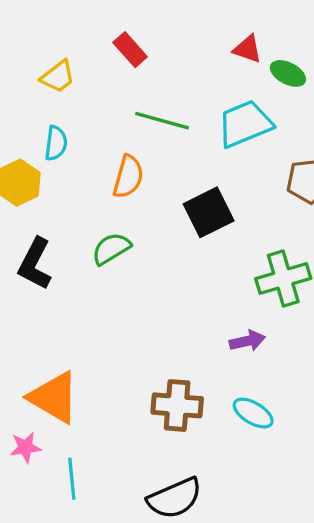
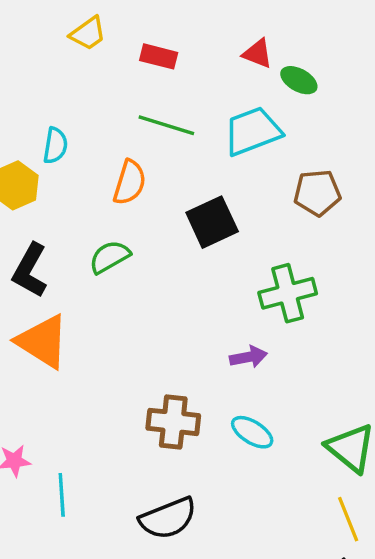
red rectangle: (130, 50) -> (159, 56), moved, turned -36
yellow trapezoid: (58, 77) -> (88, 33), moved
orange triangle: (54, 397) -> (43, 341), moved

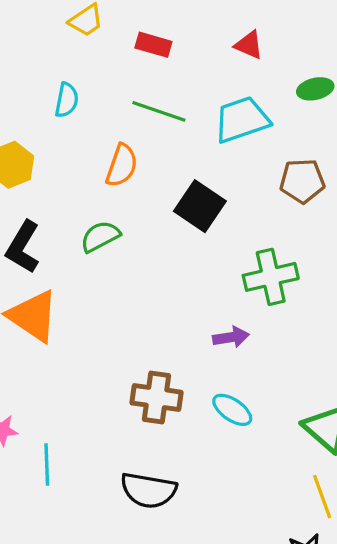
green ellipse: (299, 80) -> (315, 89), moved, turned -44
cyan semicircle: (55, 146) -> (67, 100), moved
black square: (212, 222) -> (200, 206), turned -33
black semicircle: (168, 518) -> (148, 490), turned 30

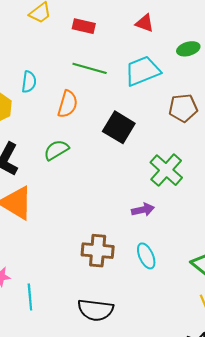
cyan semicircle: (67, 100) -> (29, 82), moved
green cross: (271, 277) -> (166, 170), turned -32
cyan ellipse: (232, 410) -> (146, 256), turned 35

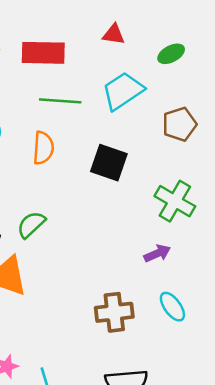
red rectangle: (84, 26) -> (43, 53), size x1.6
green semicircle: (56, 150) -> (31, 225), moved

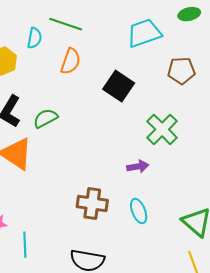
green line: (60, 101) -> (66, 24), moved

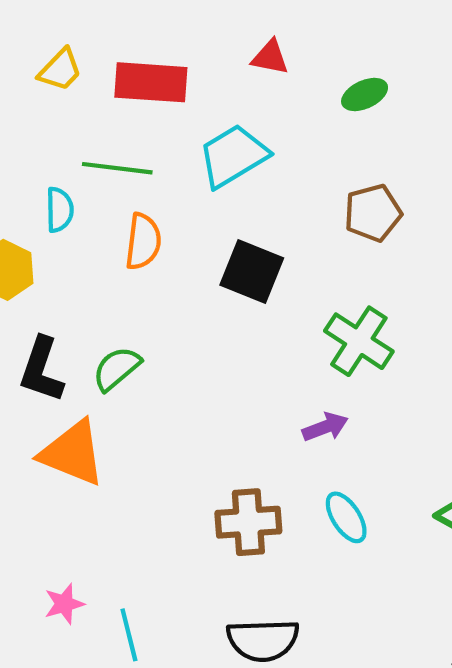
cyan trapezoid: (144, 33) -> (233, 156), moved

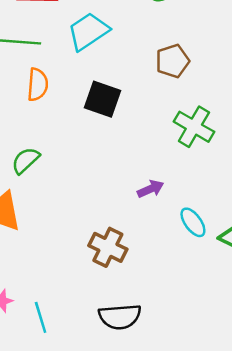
green cross: (359, 341) -> (194, 127), moved
cyan ellipse: (346, 517) -> (193, 222), moved
brown cross: (248, 522) -> (108, 247), turned 33

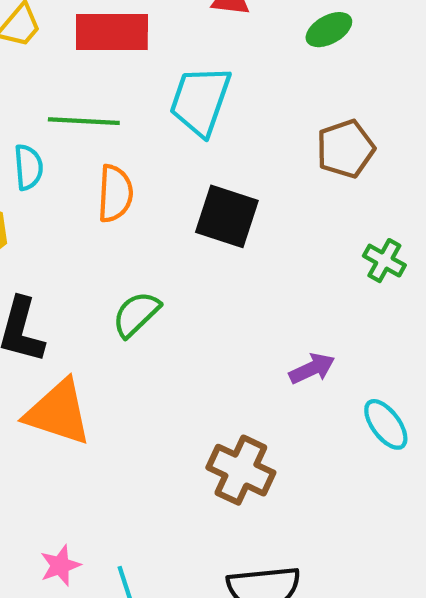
cyan trapezoid: (88, 31) -> (200, 101), turned -36
green cross: (194, 127) -> (384, 261), size x0.6
green semicircle: (26, 160) -> (136, 314), moved

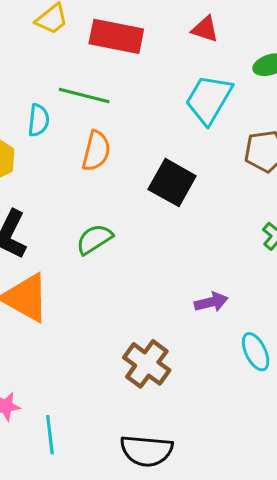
cyan trapezoid: (200, 101) -> (209, 99), moved

